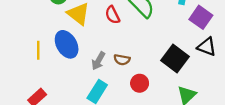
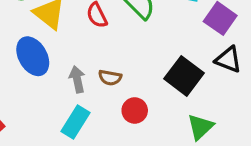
gray arrow: (98, 61) -> (77, 79), turned 138

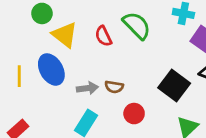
gray arrow: (77, 79) -> (87, 88), turned 95

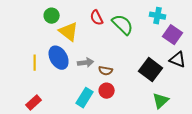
red semicircle: (103, 36) -> (97, 18), moved
gray arrow: (87, 88) -> (86, 63), moved
red circle: (134, 114) -> (107, 91), moved

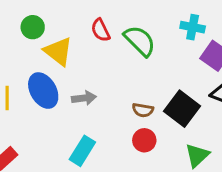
brown semicircle: (106, 71) -> (143, 110), moved
red circle: (107, 91) -> (144, 140), moved

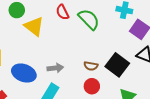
blue ellipse: (43, 91) -> (24, 73), moved, turned -40
gray arrow: (84, 98) -> (55, 68), moved

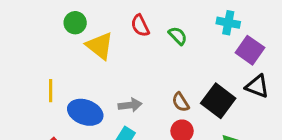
green semicircle: (89, 19) -> (178, 36), size x0.6
brown semicircle: (91, 66) -> (181, 102), turned 48

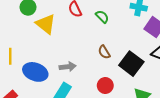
brown semicircle: (181, 102) -> (104, 52), moved

